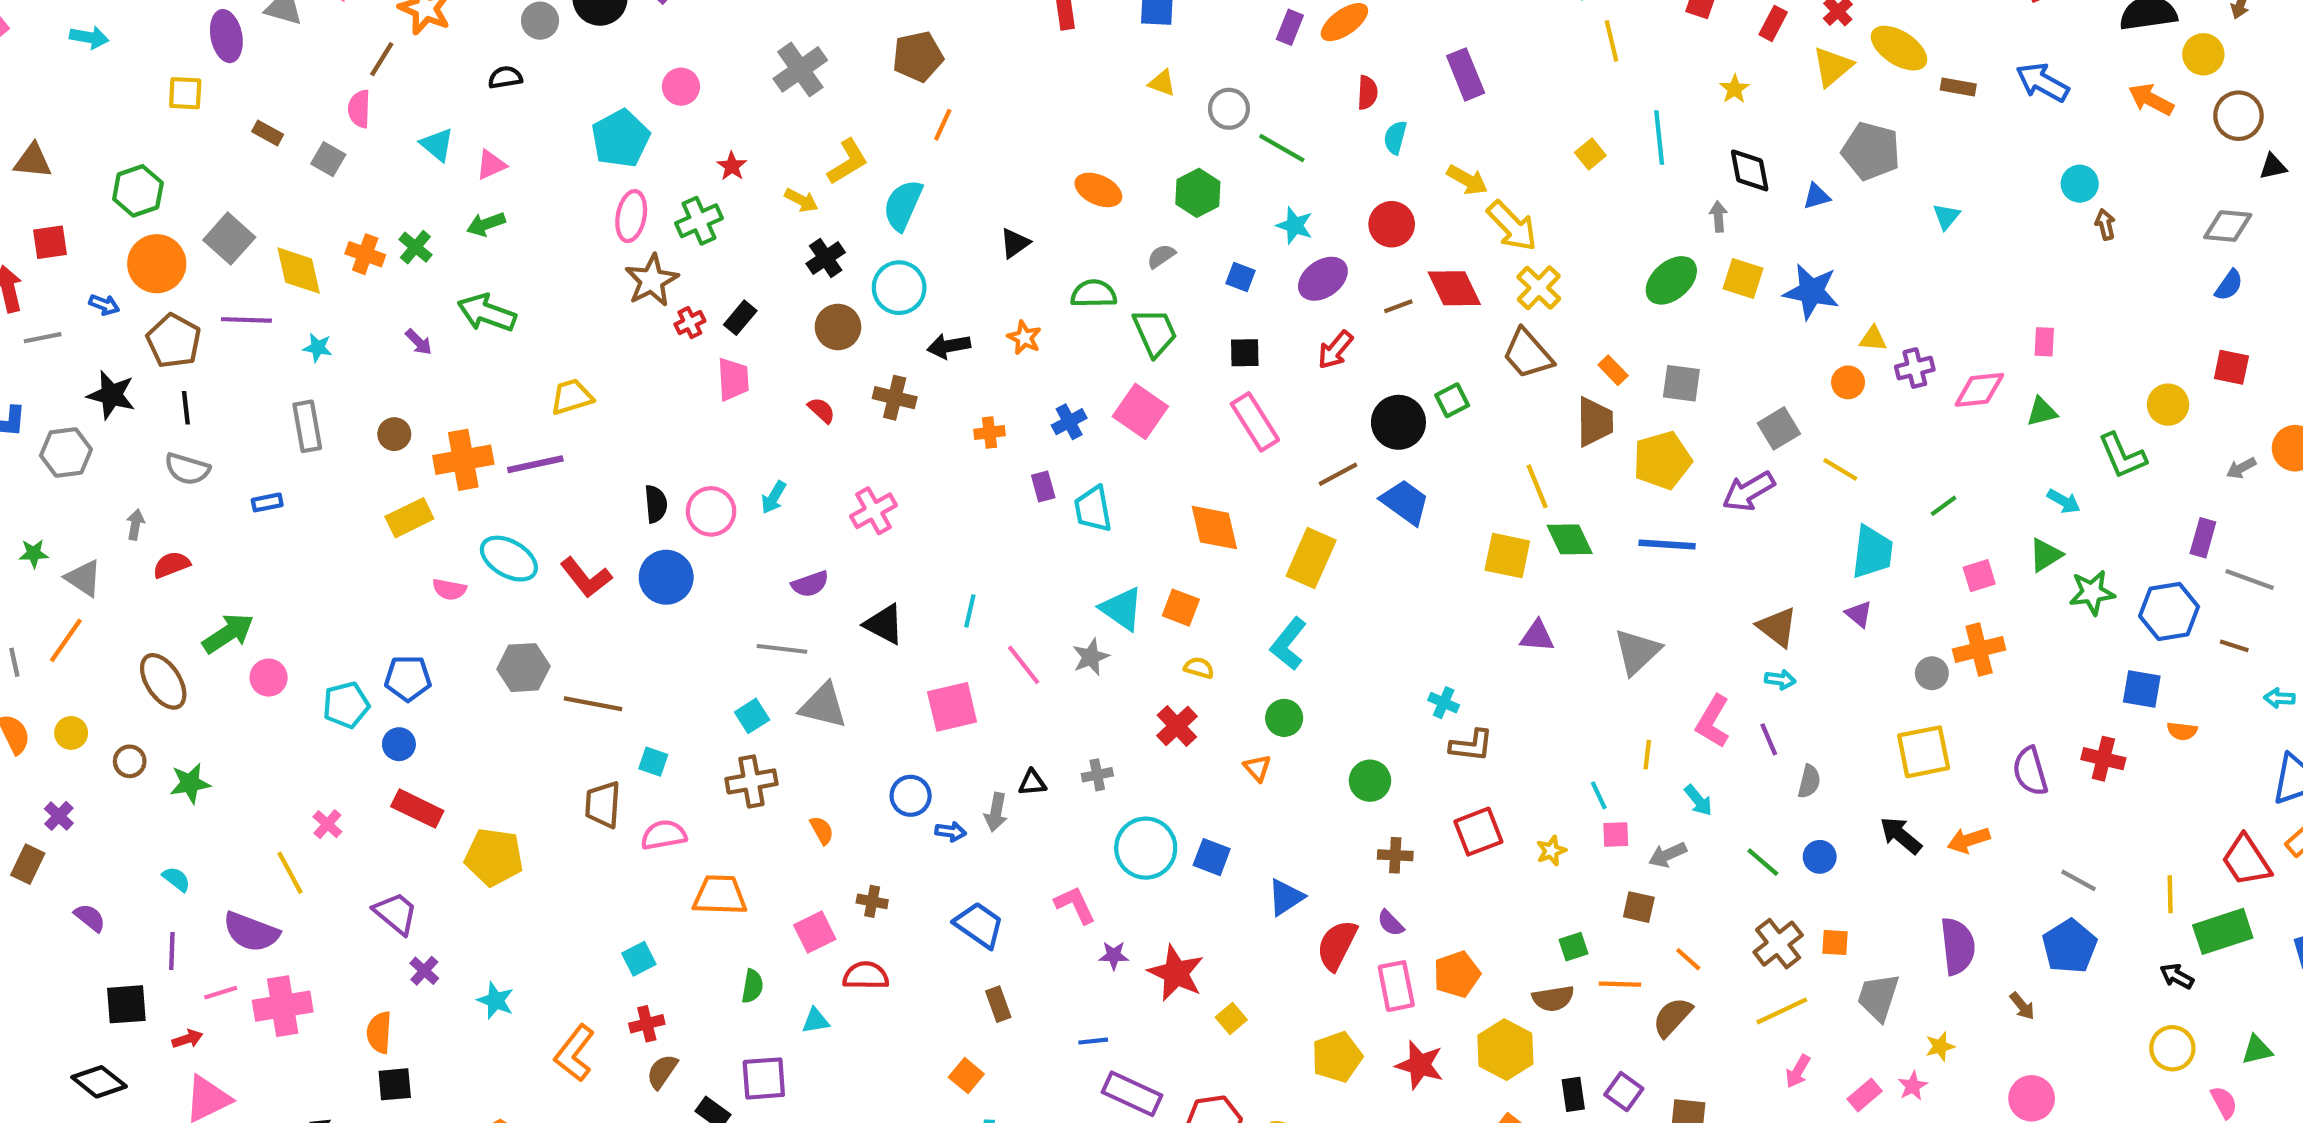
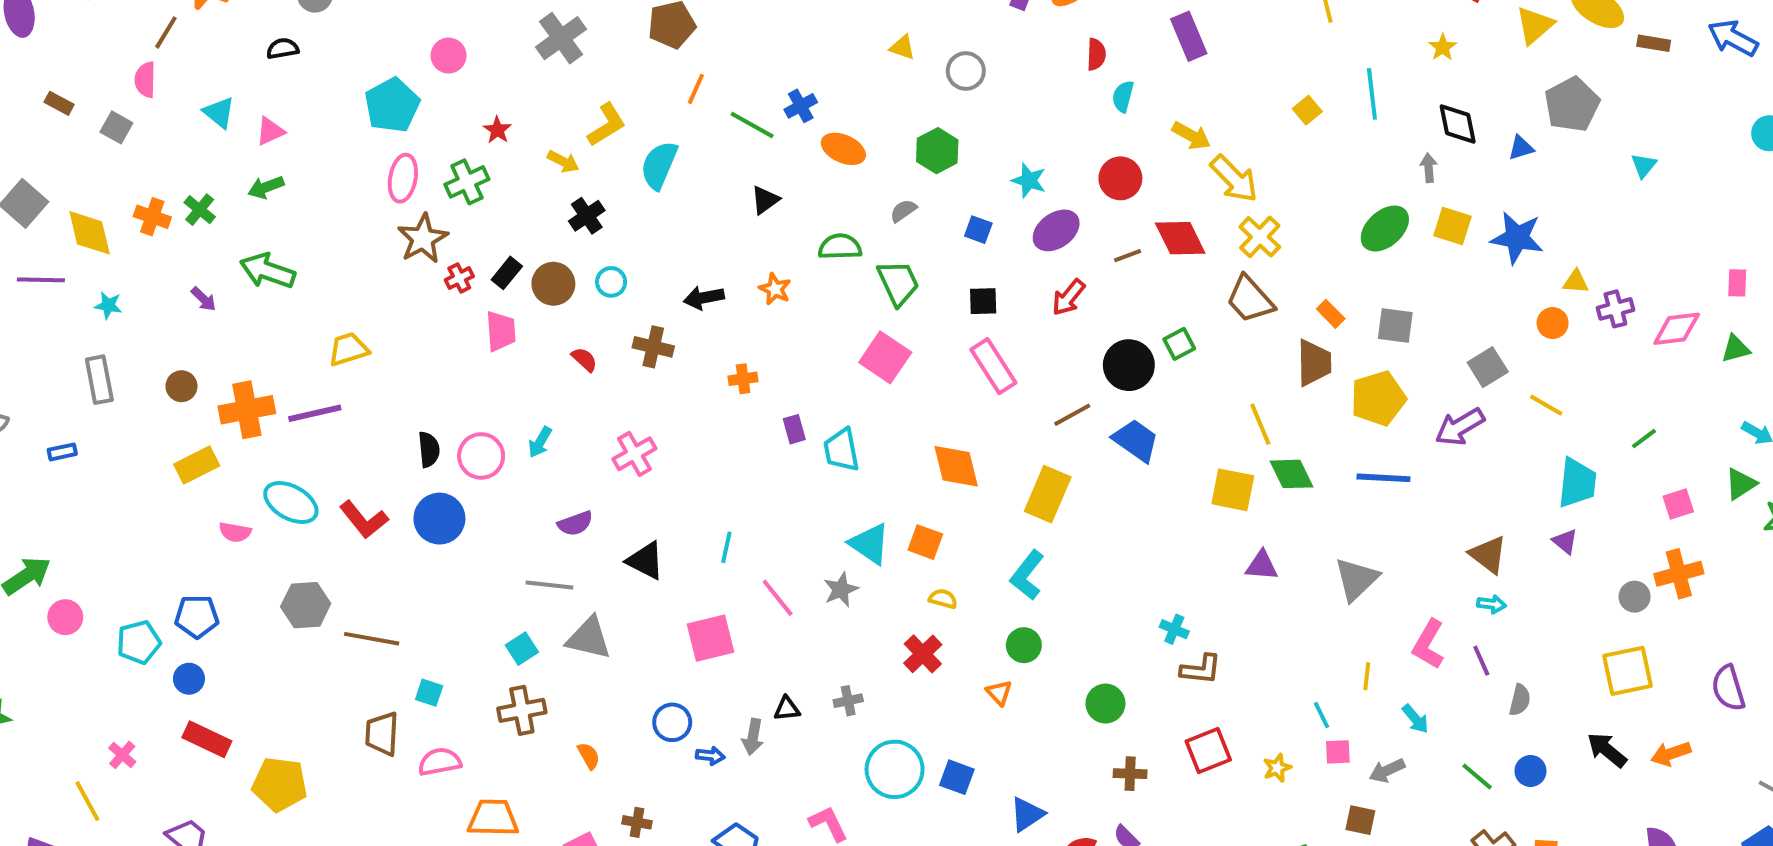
green line: (1282, 148) -> (752, 125), moved
gray pentagon: (1871, 151) -> (1572, 104), turned 30
cyan circle: (899, 288) -> (611, 282), moved, size x0.6
brown circle: (838, 327) -> (553, 284), moved
blue cross: (1069, 422) -> (801, 106), moved

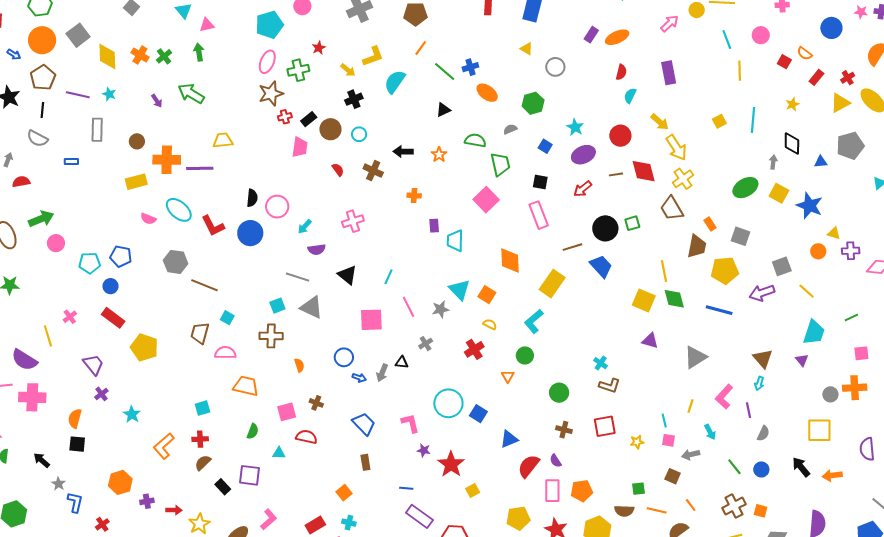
green arrow: (266, 187) -> (199, 52), turned 90
purple line: (41, 280) -> (78, 95), moved
cyan arrow: (540, 442) -> (305, 227), moved
cyan arrow: (1492, 604) -> (759, 383), turned 88
gray cross: (848, 701) -> (426, 344), moved, turned -32

